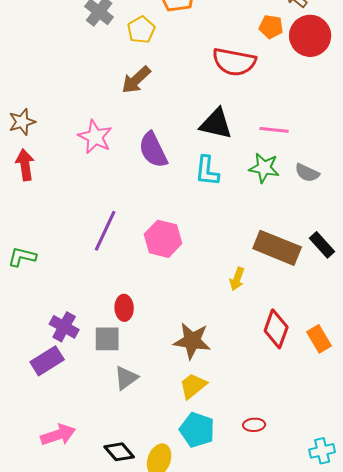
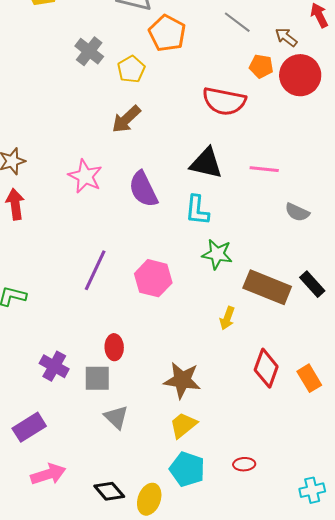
green star: (264, 168) -> (217, 254), moved
purple rectangle: (47, 361) -> (29, 427), moved
gray triangle: (126, 378) -> (116, 417), turned -40

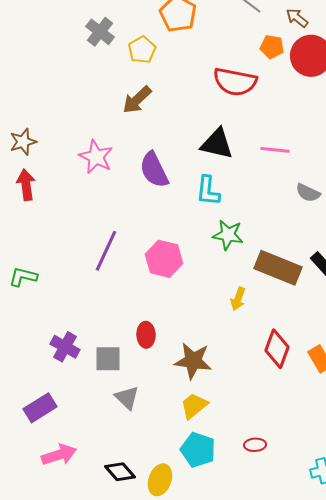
red ellipse: (114, 347) -> (146, 335), moved

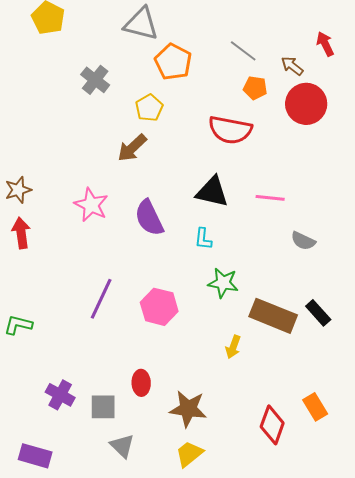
orange pentagon: (272, 47) -> (255, 88), moved
yellow pentagon: (142, 50) -> (149, 108), moved
cyan L-shape: (208, 191) -> (203, 239), size x0.7
red diamond: (277, 349) -> (272, 425), moved
purple rectangle: (40, 408) -> (35, 456), turned 48

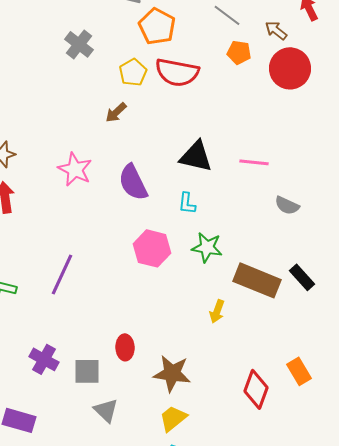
red semicircle: (230, 130) -> (177, 72), moved
brown arrow: (132, 148) -> (116, 112), size x0.7
purple line: (101, 299) -> (62, 274), moved
pink hexagon: (159, 307) -> (152, 248), moved

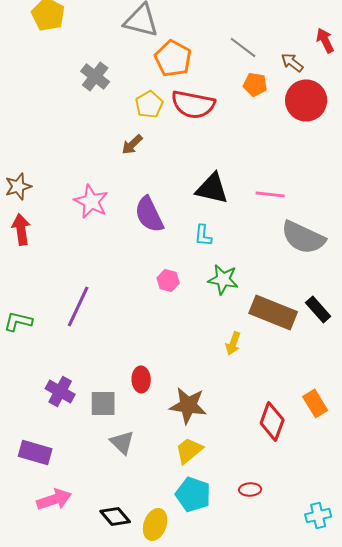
gray semicircle: (287, 205) -> (303, 237), size x1.8
pink hexagon: (152, 248) -> (168, 280), size x0.6

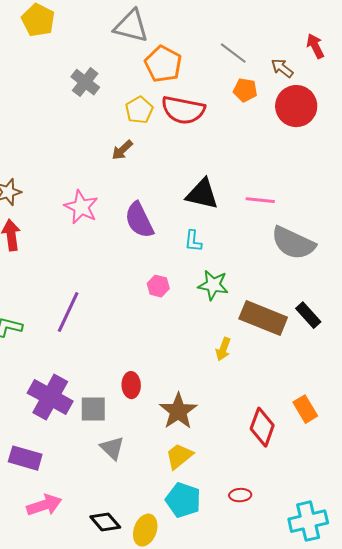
purple cross: (60, 391) -> (50, 397), size x1.5
brown star: (188, 405) -> (178, 411), turned 30
cyan cross: (318, 515) -> (308, 521), size x1.5

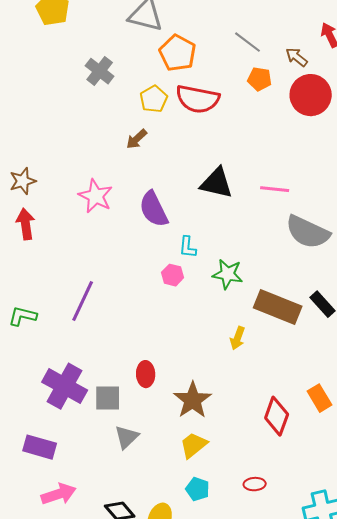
cyan L-shape: (193, 241) -> (188, 247), moved
gray triangle: (112, 448) -> (127, 437), turned 32
cyan pentagon: (183, 500) -> (198, 489), size x0.7

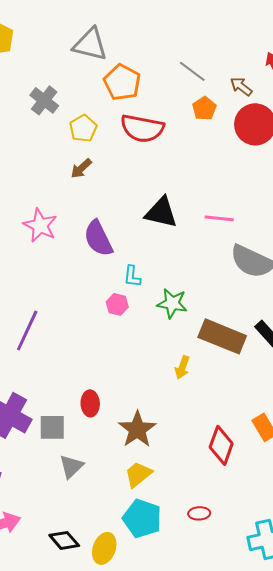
orange pentagon: (260, 79) -> (204, 108), turned 30
yellow pentagon: (154, 99) -> (83, 128), moved
cyan pentagon: (198, 489) -> (142, 518), size x1.6

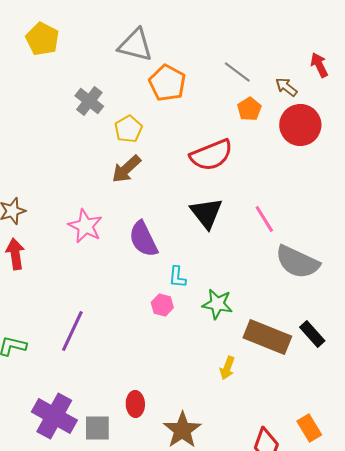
red semicircle: (142, 128) -> (211, 155), moved, turned -33
brown arrow: (81, 168) -> (126, 169), size x1.4
black triangle: (161, 212) -> (206, 213), turned 39
pink line: (219, 218) -> (264, 219), turned 52

